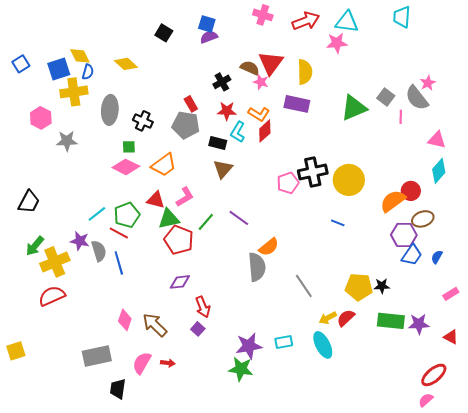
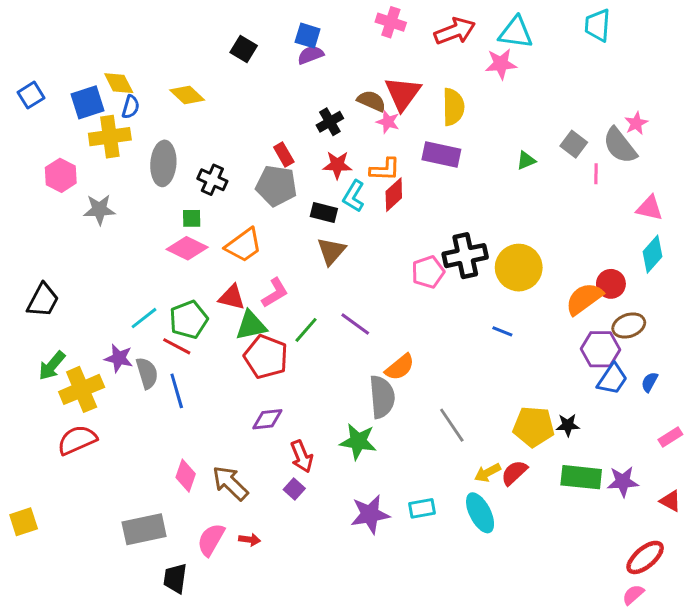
green triangle: (354, 108) -> (526, 160), size x0.5
orange L-shape: (259, 114) -> (385, 169), turned -30
green star: (241, 369) -> (358, 441), moved

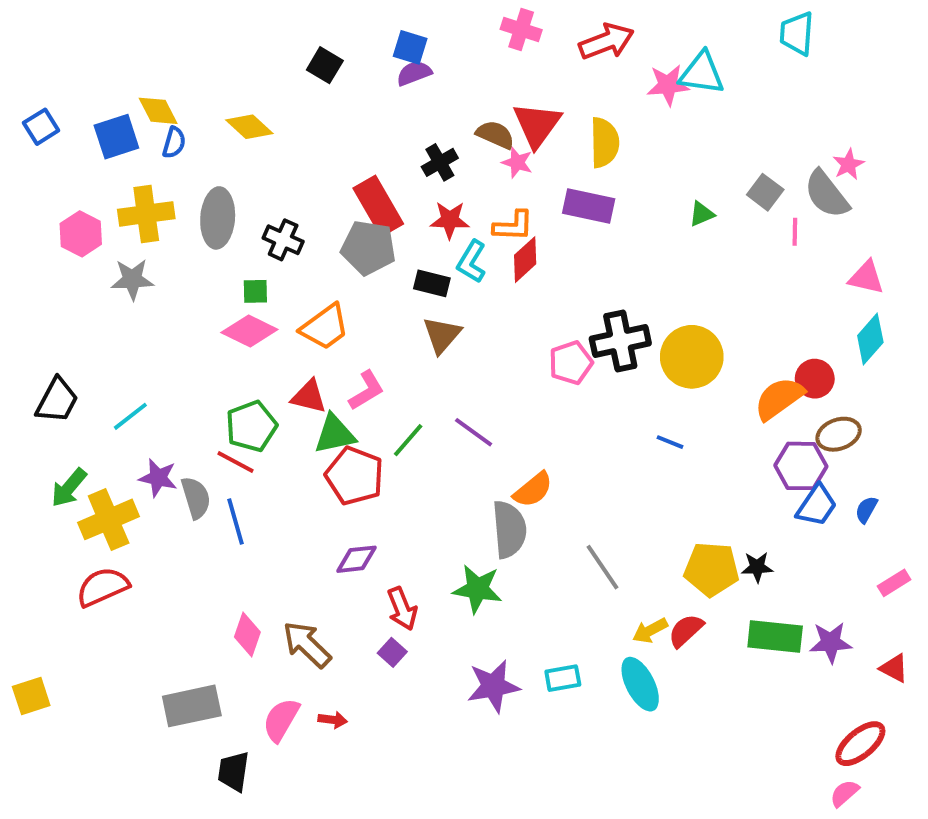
cyan triangle: (516, 33) -> (702, 73), moved
yellow cross: (110, 137) -> (146, 214), moved
red rectangle: (284, 155) -> (378, 206), size x1.8
cyan line: (144, 318) -> (130, 416), moved

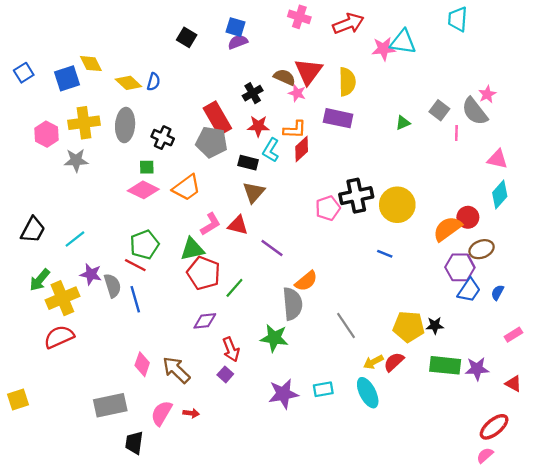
yellow diamond: (249, 127) -> (128, 83), moved
blue semicircle: (174, 143) -> (154, 82), moved
red triangle: (309, 396) -> (238, 225), moved
green line: (408, 440) -> (234, 288), moved

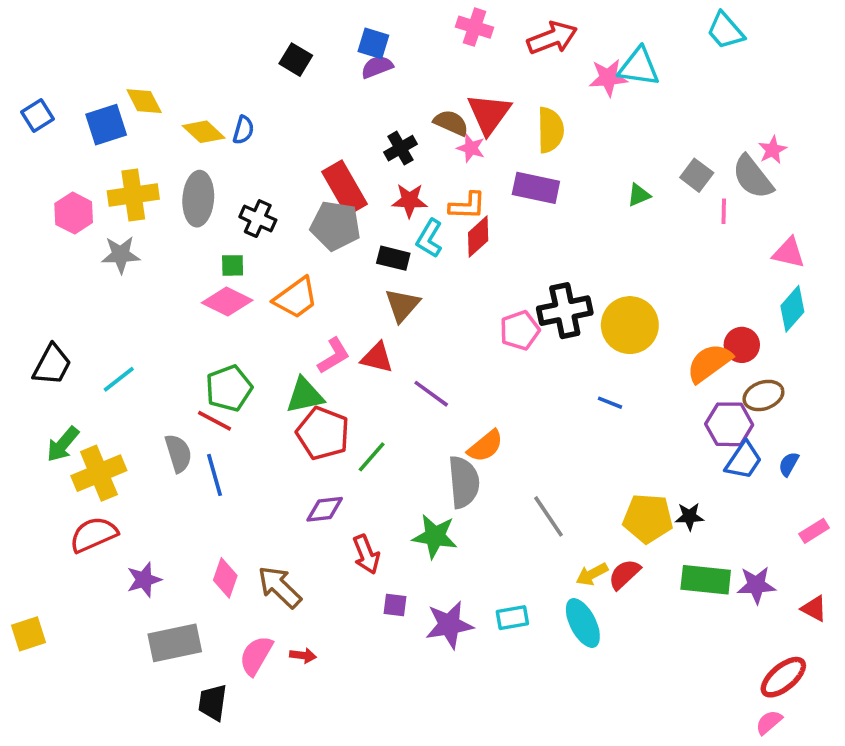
cyan trapezoid: (458, 19) -> (726, 31), turned -45
purple star: (91, 274) -> (144, 580), moved, turned -30
purple square: (225, 374) -> (395, 605), moved, turned -35

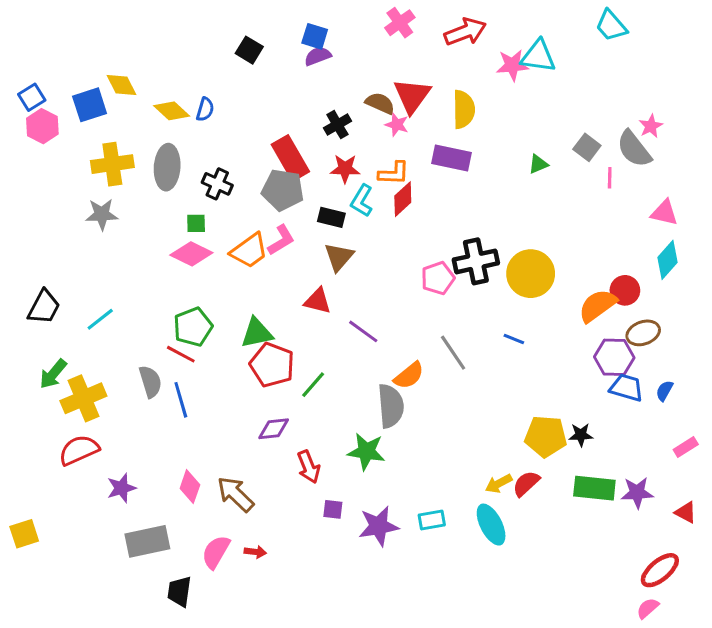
pink cross: (475, 27) -> (400, 23), turned 36
pink hexagon: (74, 213) -> (42, 126), moved
pink L-shape: (334, 356) -> (281, 240), moved
blue trapezoid: (744, 460) -> (626, 388), turned -108
gray line: (549, 516) -> (453, 353), moved

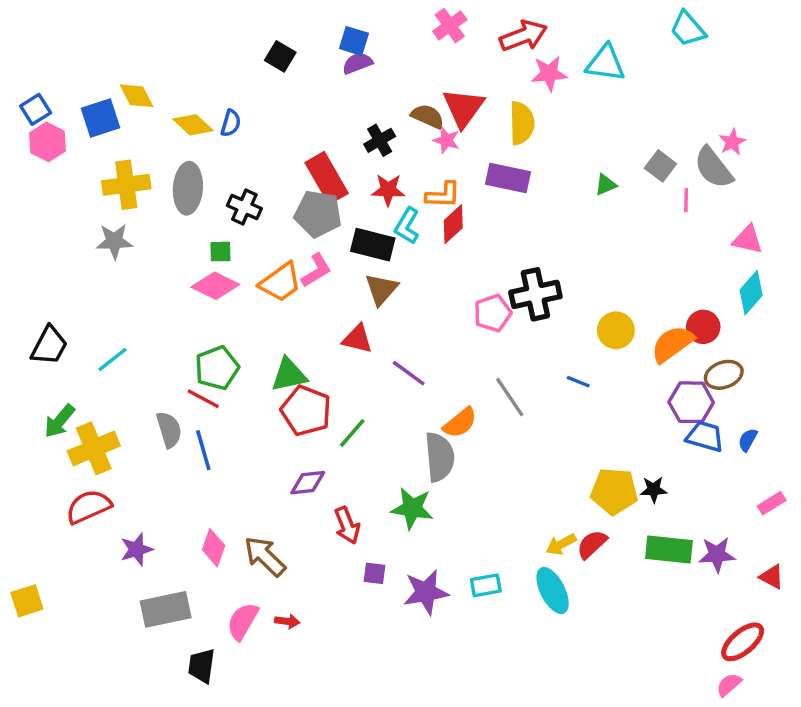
pink star: (512, 65) -> (549, 73), moved
black rectangle: (331, 217) -> (373, 245), size x1.4
yellow circle: (531, 274) -> (616, 330), moved, size x0.7

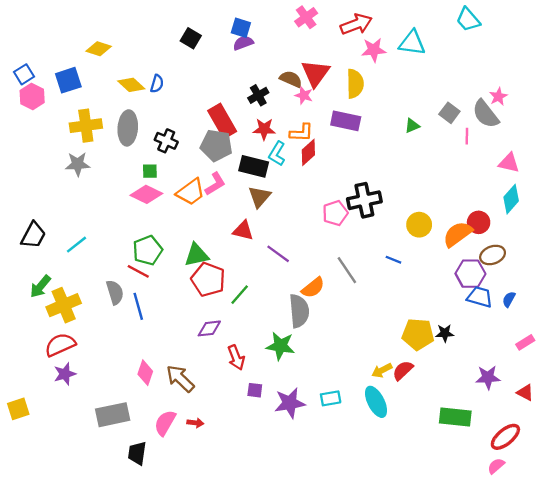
yellow diamond: (137, 96) -> (99, 49), moved, turned -45
purple star: (137, 549) -> (65, 374), moved
green rectangle: (669, 549) -> (455, 417), moved

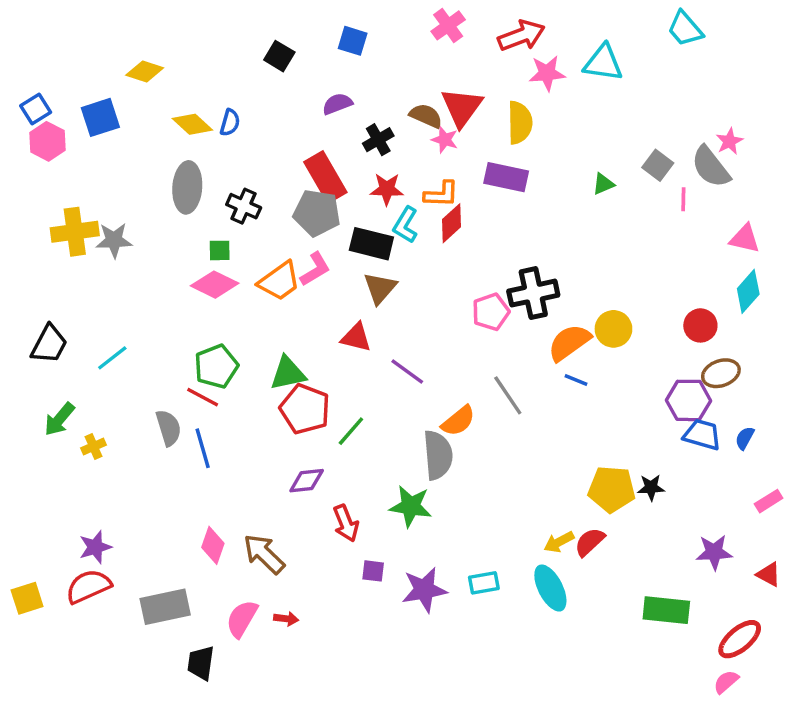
purple semicircle: (243, 43) -> (337, 104), moved
yellow cross: (86, 126) -> (75, 232), moved
orange semicircle: (458, 234) -> (569, 343), moved
yellow cross: (64, 305) -> (94, 447), size x0.5
red semicircle: (60, 345) -> (88, 586), moved

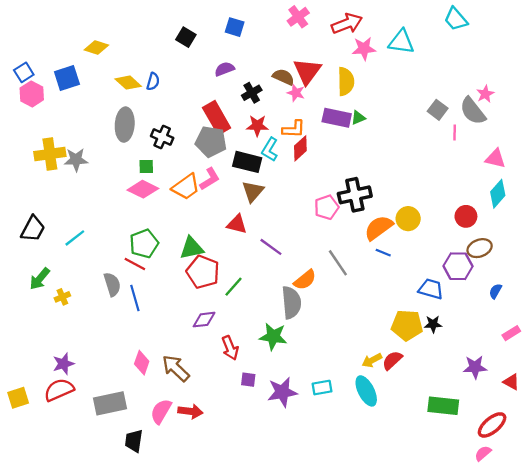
green triangle: (603, 184) -> (358, 118), moved
blue trapezoid: (702, 435) -> (431, 289), moved
red arrow: (286, 619) -> (190, 411), size x1.5

